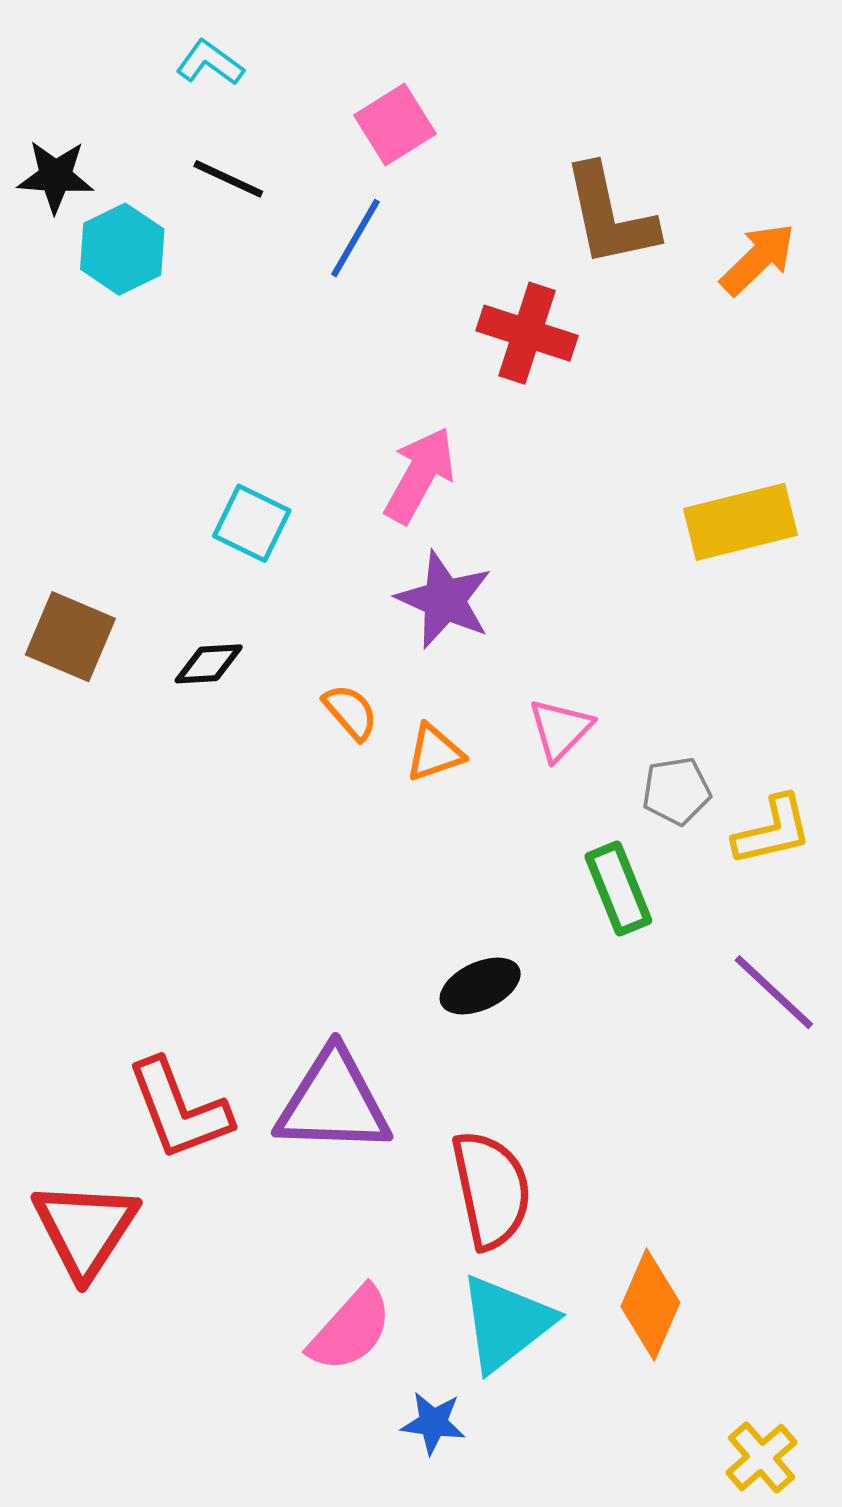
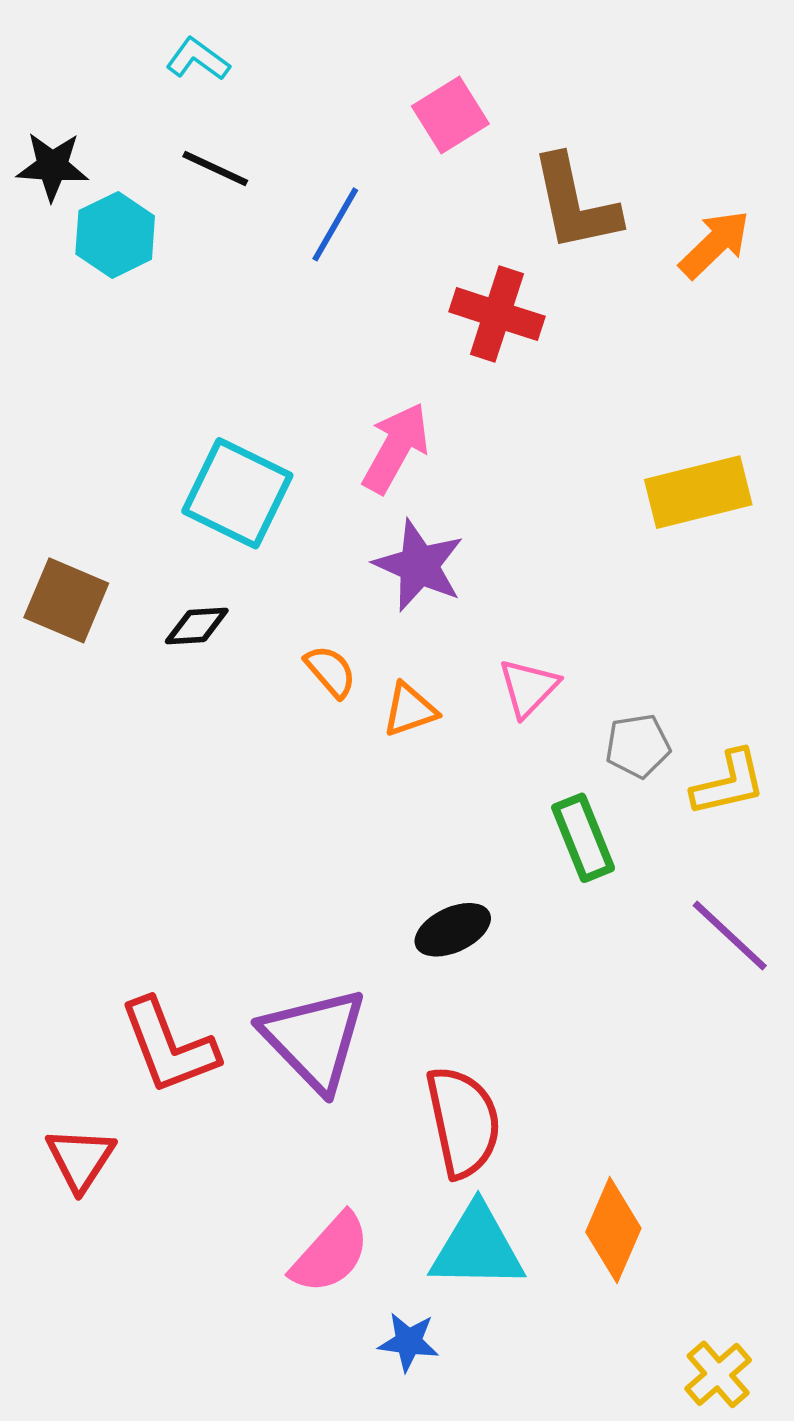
pink square: (395, 125) -> (450, 115), moved
cyan square: (252, 523) -> (237, 493), size x1.5
purple triangle: (333, 1102) -> (314, 1039), turned 44
red triangle: (85, 1229) -> (80, 1159), size x0.7
cyan triangle: (506, 1323) -> (477, 1248), turned 39

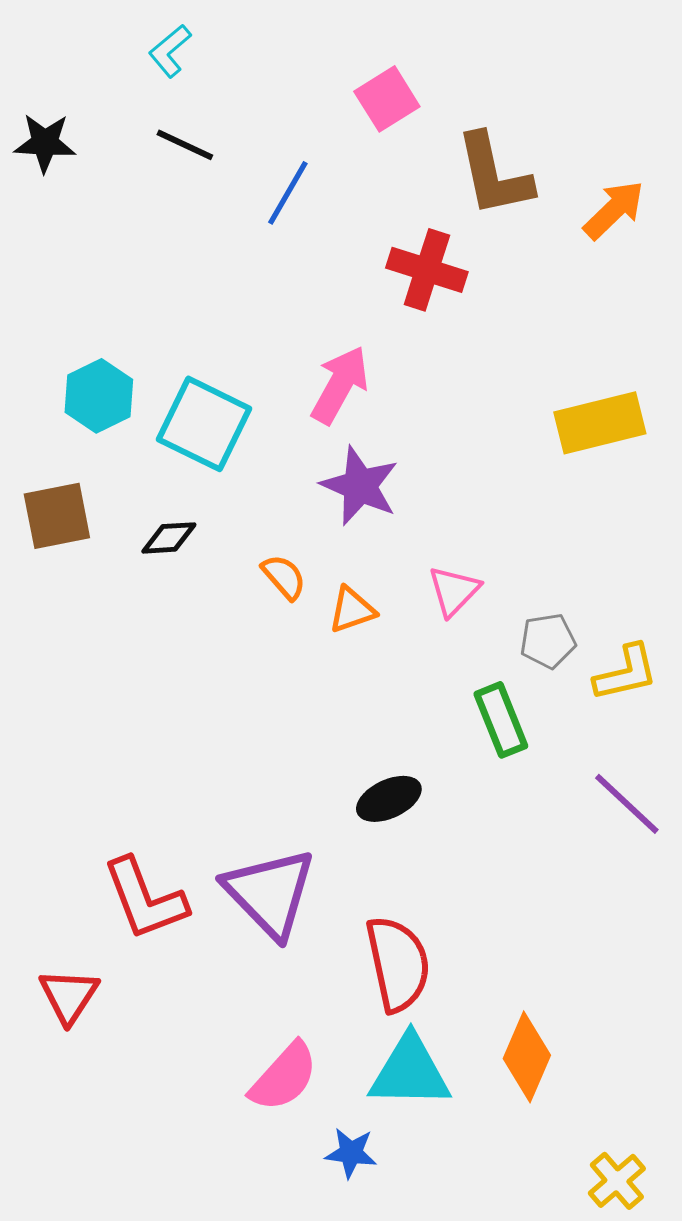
cyan L-shape: (198, 59) -> (170, 51), turned -76
cyan hexagon: (115, 235) -> (99, 396), moved
brown square: (66, 600) -> (57, 516), turned -34

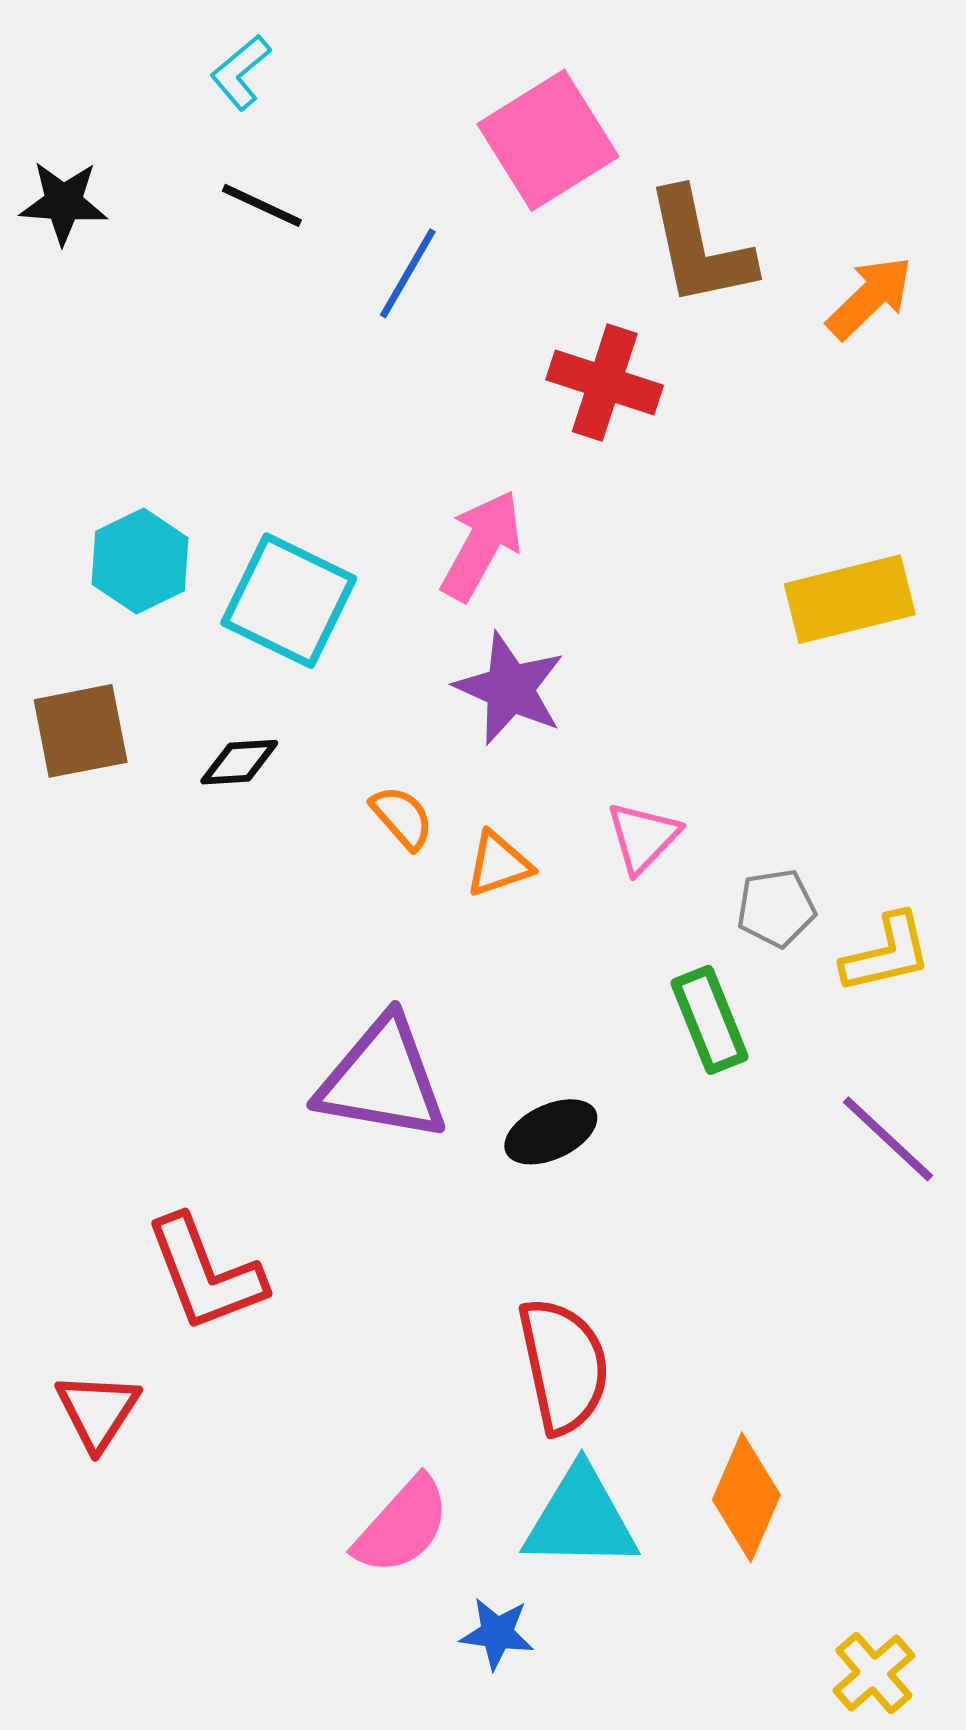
pink square: (387, 99) -> (548, 140), size x1.5
purple triangle: (270, 893) -> (382, 1079), moved, turned -36

